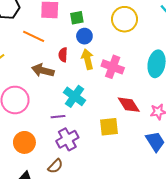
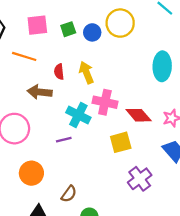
blue circle: (84, 36) -> (92, 32), moved
pink cross: (113, 67) -> (105, 102), moved
purple cross: (67, 139) -> (140, 179), moved

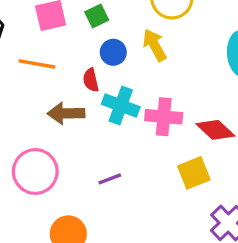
blue circle: (92, 32) -> (113, 52), moved
yellow arrow: (86, 73) -> (155, 45), moved
cyan cross: (78, 115) -> (121, 105), moved

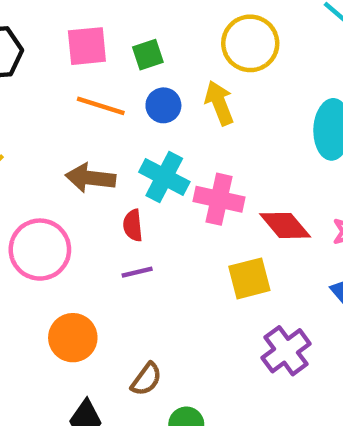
orange line: (37, 64) -> (101, 106), moved
red semicircle: (91, 80) -> (133, 225), moved

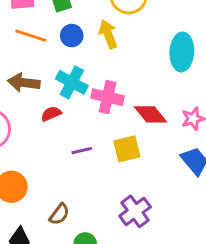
red semicircle: (133, 225) -> (51, 114), turned 72
purple line: (137, 272) -> (82, 151), moved
purple cross: (286, 351) -> (135, 211), moved

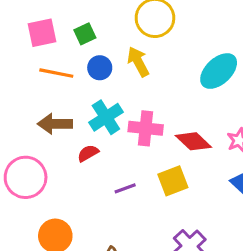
cyan ellipse: (182, 52) -> (219, 71), turned 51
cyan cross: (72, 82) -> (106, 117), turned 36

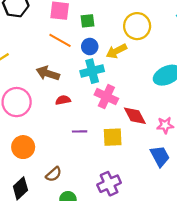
yellow arrow: (138, 62) -> (116, 51), turned -108
cyan cross: (106, 117) -> (92, 71), moved

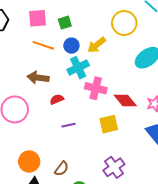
yellow circle: (137, 26) -> (124, 23), moved
purple line: (80, 131) -> (68, 125), moved
orange circle: (23, 147) -> (29, 161), moved

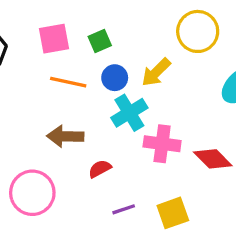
yellow square: (109, 124) -> (173, 213), moved

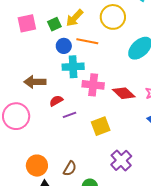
yellow arrow: (156, 72) -> (75, 18), moved
orange line: (68, 82) -> (87, 41), moved
cyan cross: (129, 113) -> (73, 67), turned 30
purple line: (124, 209) -> (69, 115), moved

